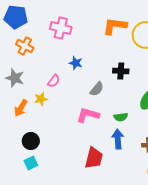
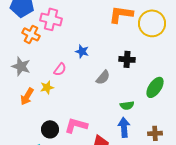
pink cross: (61, 28) -> (51, 19), moved
pink L-shape: (88, 115) -> (76, 125), moved
black circle: (31, 141) -> (50, 129), moved

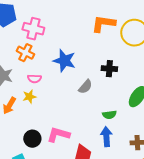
orange cross: (31, 34) -> (25, 53), moved
blue star: (82, 51) -> (64, 61), size x1.6
pink semicircle: (60, 69) -> (34, 79), moved, turned 56

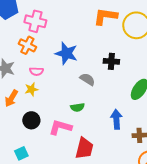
gray semicircle: (85, 87) -> (87, 79), turned -98
green semicircle: (109, 115) -> (77, 107), moved
blue arrow: (106, 137) -> (116, 119), moved
black circle: (32, 139) -> (31, 120), moved

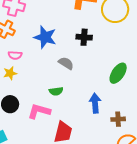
black cross: (111, 61) -> (84, 37), moved

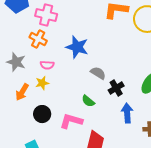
black cross: (84, 37) -> (116, 88), moved, turned -35
green semicircle: (56, 91) -> (88, 101), turned 48

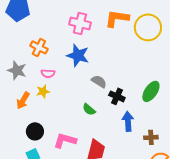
pink cross: (46, 15) -> (80, 23), moved
black cross: (116, 88) -> (117, 96), turned -35
black circle: (42, 114) -> (35, 131), moved
pink L-shape: (71, 121) -> (65, 140), moved

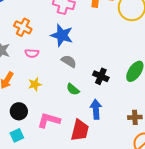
gray semicircle: (99, 81) -> (69, 61), moved
yellow star: (43, 91) -> (35, 84), moved
blue arrow: (128, 121) -> (96, 109), moved

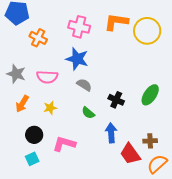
orange cross: (23, 27) -> (38, 38), moved
pink semicircle: (32, 53) -> (47, 77), size x1.5
red trapezoid: (80, 130) -> (130, 154), moved, turned 130

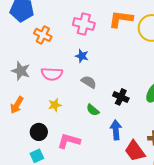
blue star: (77, 59) -> (82, 56), size x0.6
orange arrow: (22, 104) -> (17, 105), moved

